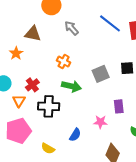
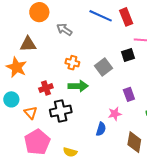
orange star: (16, 53) -> (16, 67), size x1.5
orange cross: (64, 61) -> (72, 63), moved
red cross: (32, 85) -> (46, 88), moved, turned 32
blue semicircle: (75, 135) -> (101, 129), moved

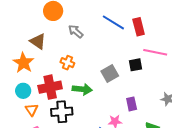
brown triangle: (28, 44) -> (38, 41), turned 30
orange cross: (72, 63) -> (67, 63), moved
red cross: (46, 88) -> (50, 87), size x1.6
cyan circle: (11, 99) -> (23, 91), moved

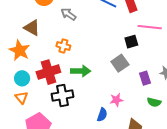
gray square: (110, 74) -> (120, 63), moved
purple rectangle: (132, 104) -> (145, 78), moved
orange triangle: (32, 110) -> (21, 98), moved

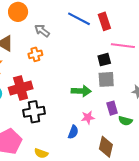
orange cross: (63, 46) -> (35, 54), moved, turned -32
gray square: (120, 63) -> (106, 79), moved, turned 30
green arrow: (81, 71) -> (81, 91), moved
purple rectangle: (145, 78) -> (112, 108), moved

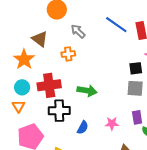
green arrow: (81, 91) -> (87, 91), moved
blue semicircle: (73, 132) -> (83, 127), moved

